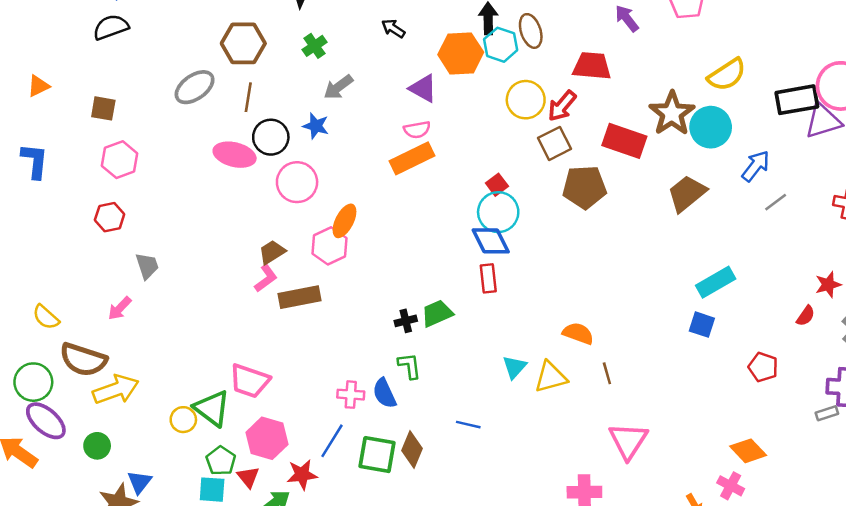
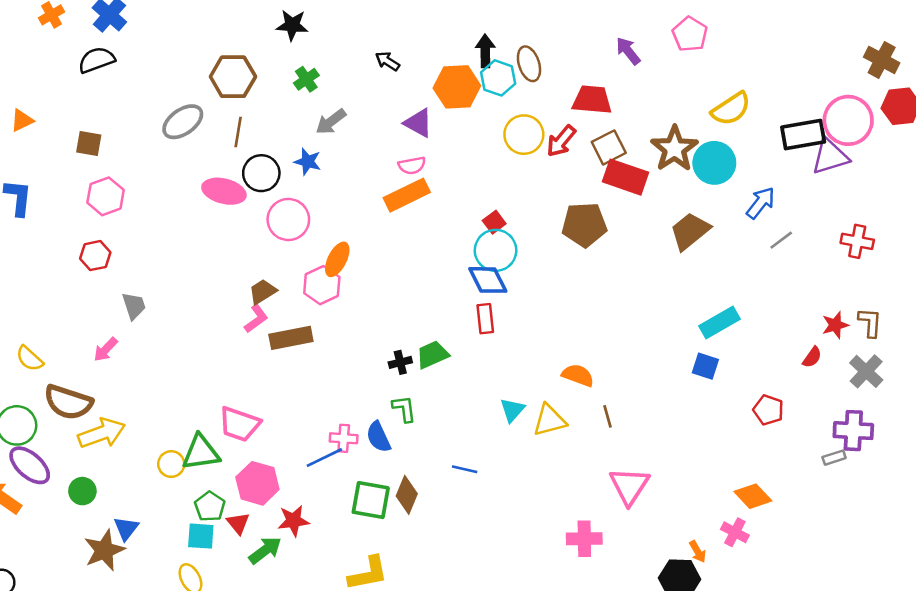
brown square: (554, 143) -> (609, 147), moved
green triangle: (212, 408) -> (201, 452), turned -45
blue line: (332, 441) -> (324, 458), moved, turned 32

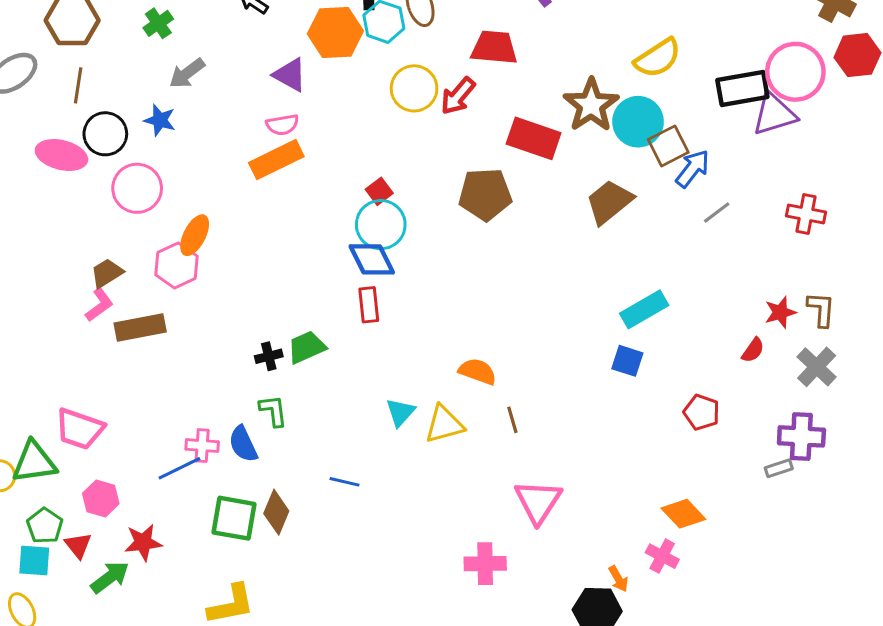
brown square: (609, 147) -> (668, 146), moved
pink hexagon: (257, 483) -> (101, 499), size x0.7

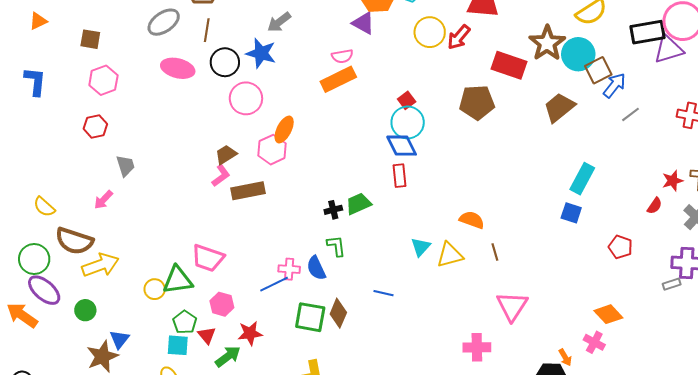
purple triangle: (290, 75) -> (363, 23), moved
blue star: (160, 120) -> (261, 53), size x1.4
pink ellipse: (61, 155) -> (178, 68), moved
cyan rectangle: (644, 309) -> (582, 179), turned -32

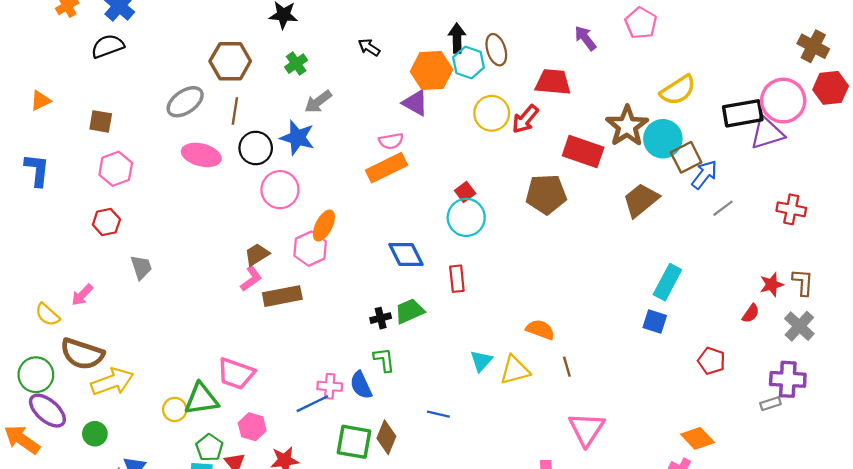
blue diamond: (402, 146) -> (406, 254), moved
pink arrow: (103, 200) -> (82, 295), moved

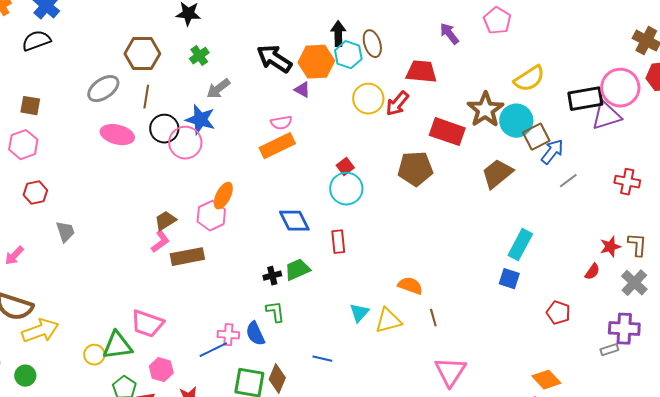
black arrow: (369, 47) -> (274, 59), moved, size x1.8
purple triangle: (415, 103) -> (302, 90), size x0.7
pink hexagon: (116, 169) -> (23, 145), moved
pink circle: (280, 190) -> (185, 143), moved

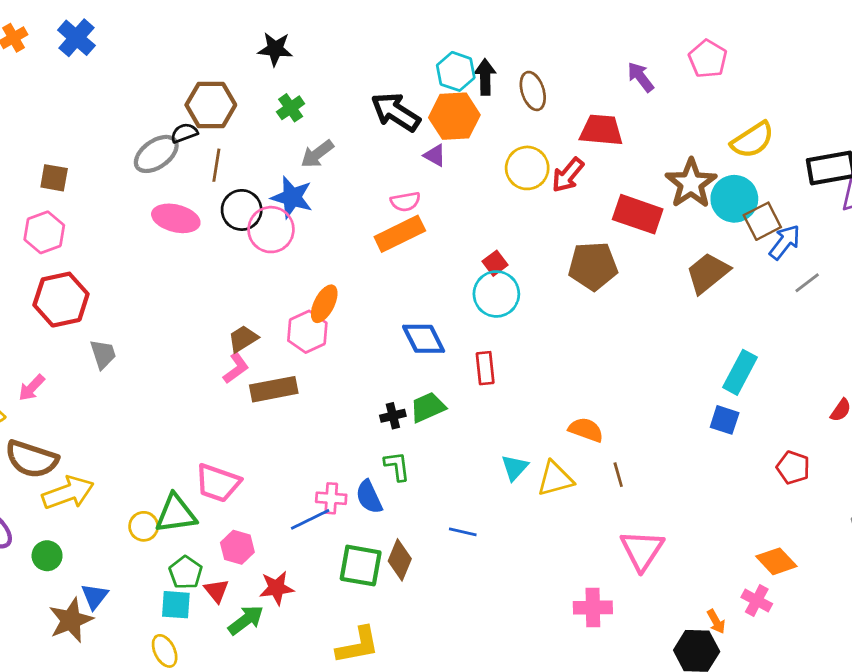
black semicircle: (36, 41) -> (184, 133), moved, size x0.7
cyan hexagon: (348, 55) -> (456, 71), moved
red hexagon: (35, 193) -> (61, 300), size x1.6

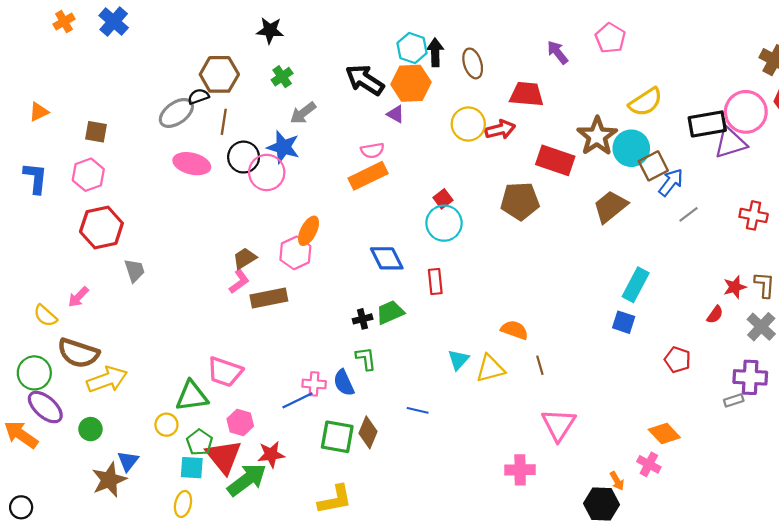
red arrow: (568, 175) -> (500, 130), turned -144
yellow circle: (144, 526) -> (166, 425), moved
red triangle: (216, 591) -> (224, 457), size x1.8
green arrow: (246, 620) -> (247, 480), size x1.4
yellow ellipse: (165, 651) -> (183, 504), turned 40

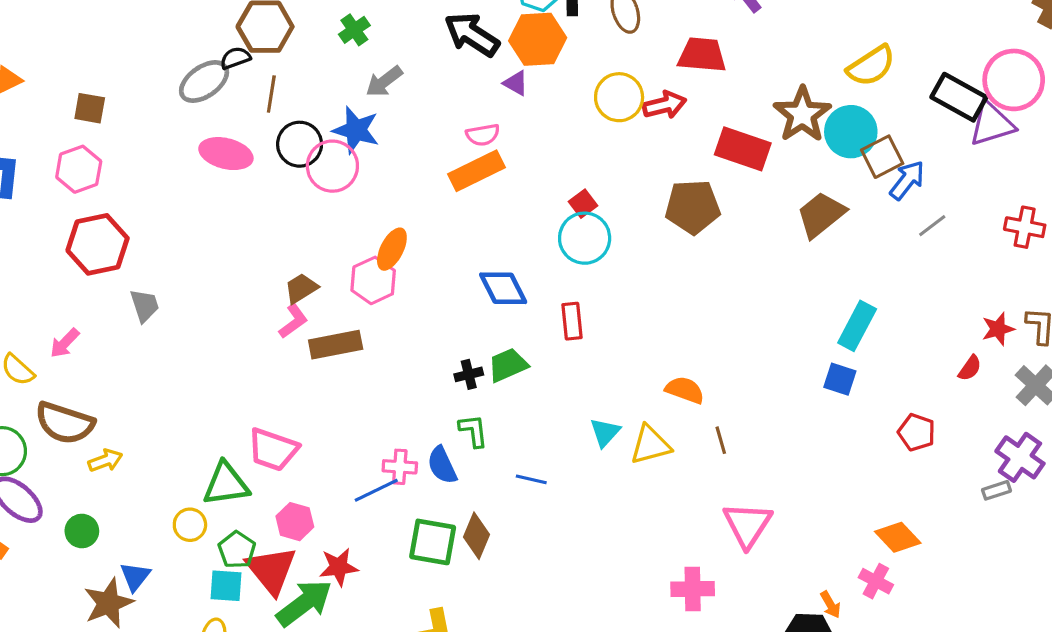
black rectangle: (707, 124) -> (959, 97), turned 39
purple cross: (750, 377) -> (1020, 457), turned 32
yellow arrow: (107, 380) -> (105, 461), size x0.6
blue line: (418, 410) -> (531, 479), moved

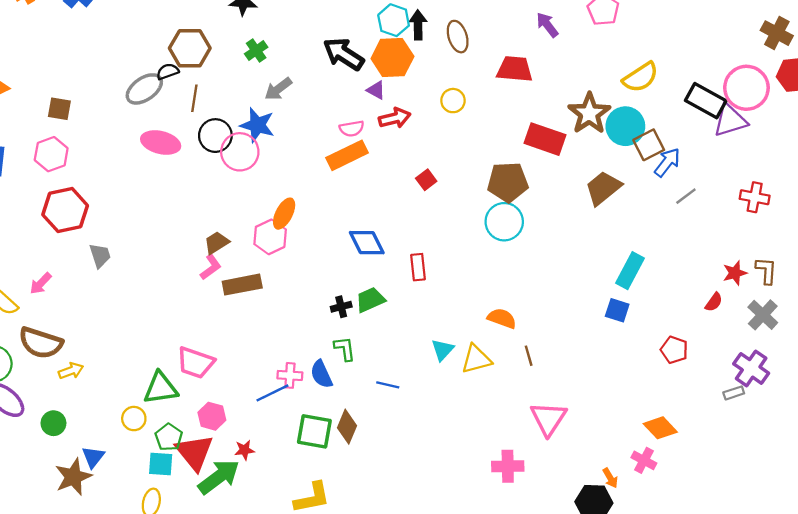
yellow circle: (619, 97) -> (453, 101), size x0.7
red arrow: (664, 105) -> (395, 118), moved
cyan circle: (585, 238) -> (504, 222), moved
red star: (339, 567) -> (244, 450), size x0.7

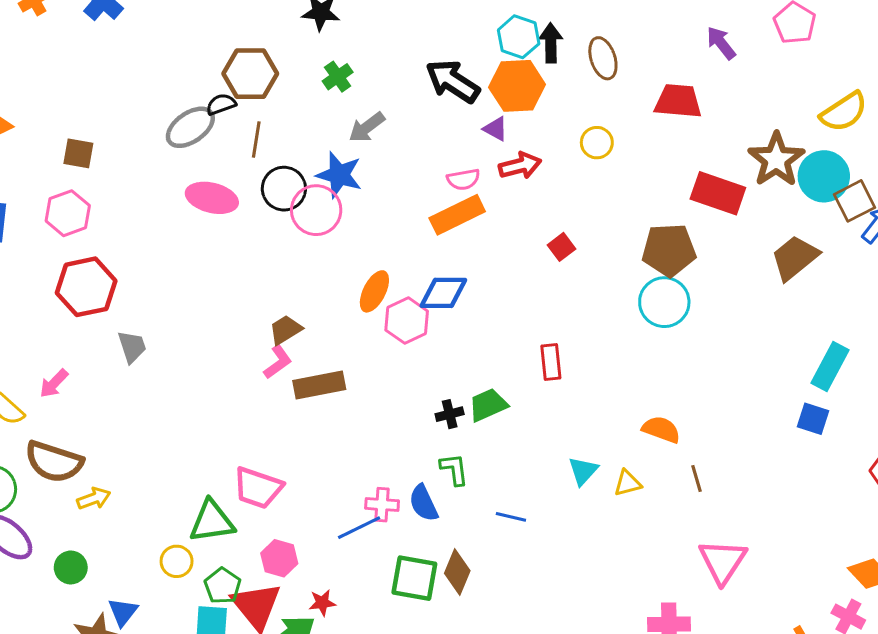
pink hexagon: (270, 237) -> (407, 321), moved
blue diamond: (367, 243) -> (443, 293), moved, turned -63
yellow triangle: (476, 359) -> (627, 483), size x0.7

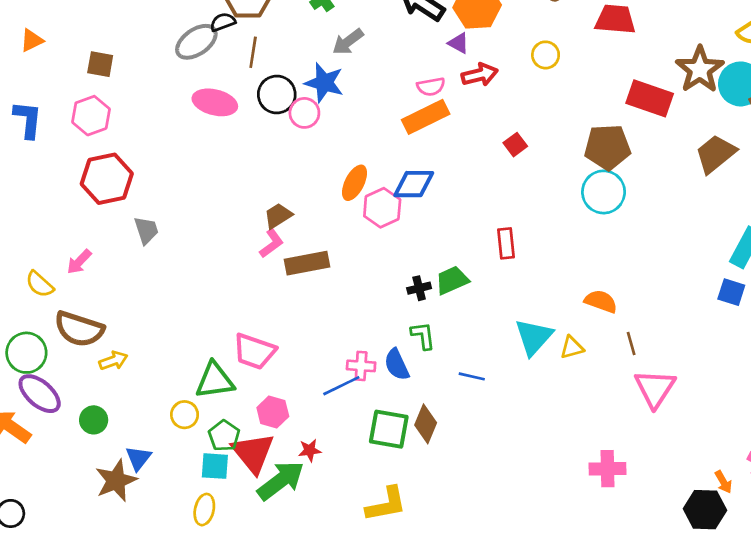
pink circle: (316, 210) -> (304, 113), size x0.7
cyan triangle: (583, 471) -> (534, 337), size x1.5
pink triangle: (723, 561) -> (655, 388), moved

